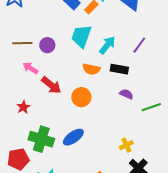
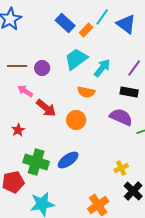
cyan trapezoid: (81, 36) -> (76, 59), turned 35
black rectangle: (119, 69) -> (129, 92), moved
purple semicircle: (126, 94) -> (121, 117), size x1.6

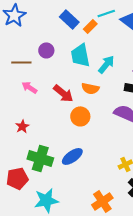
cyan line: (102, 17) -> (106, 13), turned 36
cyan trapezoid: (76, 59) -> (80, 55), turned -65
purple circle: (42, 68) -> (46, 50), moved
red arrow: (46, 108) -> (63, 93), moved

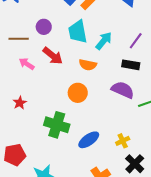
red arrow: (63, 93) -> (53, 56), moved
blue ellipse: (72, 156) -> (89, 140), moved
green cross: (40, 158) -> (57, 125), moved

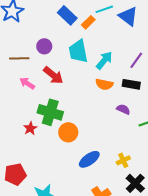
orange semicircle: (88, 65) -> (104, 84), moved
purple semicircle: (123, 90) -> (123, 109), size x0.6
orange circle: (78, 93) -> (68, 132), moved
red star: (20, 103) -> (30, 128), moved
green cross: (57, 125) -> (50, 112), moved

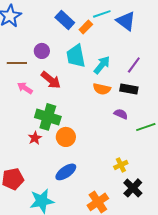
red star: (30, 128) -> (35, 138), moved
blue ellipse: (89, 159) -> (66, 172), moved

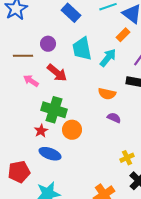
orange rectangle: (86, 27) -> (123, 35), moved
orange semicircle: (102, 89) -> (107, 94), moved
purple semicircle: (121, 114) -> (114, 118), moved
blue ellipse: (66, 172) -> (50, 154), moved, turned 55

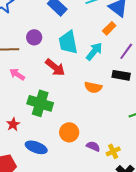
red arrow: (57, 73) -> (55, 67), moved
purple semicircle: (114, 118) -> (93, 146), moved
orange circle: (72, 130) -> (69, 132), moved
red star: (41, 131) -> (13, 124), moved

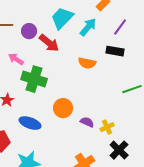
purple circle: (34, 37) -> (29, 31), moved
cyan trapezoid: (68, 42) -> (62, 18), turned 55
pink arrow: (17, 74) -> (16, 59), moved

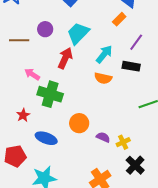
cyan arrow: (88, 27) -> (104, 54), moved
purple circle: (29, 31) -> (45, 29), moved
red arrow: (49, 43) -> (65, 58), turned -105

